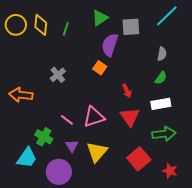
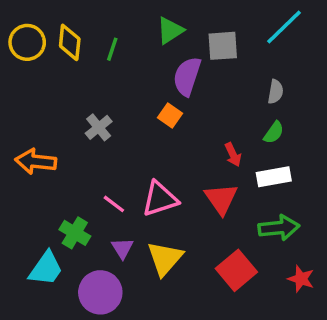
red arrow: (127, 91) -> (233, 155), moved
red star: (170, 171) -> (301, 279), moved

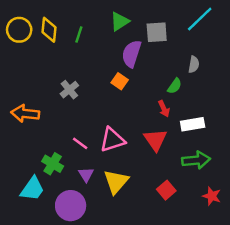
green semicircle: (274, 133) -> (175, 86), moved
red square: (236, 270) -> (166, 190), size x0.7

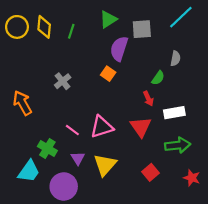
orange arrow: (25, 114) -> (22, 103), turned 55

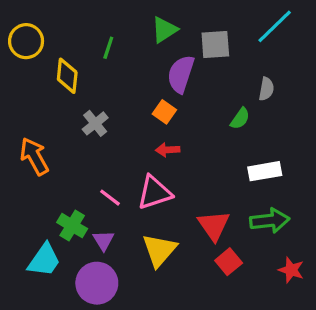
yellow diamond: (44, 27) -> (67, 76), moved
red arrow: (148, 99) -> (168, 150), moved, turned 112
red triangle: (141, 127) -> (214, 226), moved
purple triangle: (78, 158) -> (103, 240), moved

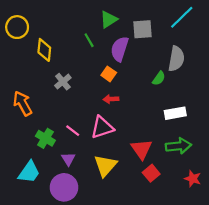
green line: (108, 48) -> (89, 40), moved, turned -48
gray semicircle: (266, 89) -> (176, 59), size x1.6
green cross: (72, 226) -> (45, 138), moved

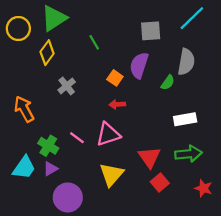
green triangle: (109, 19) -> (54, 18), moved, size x1.4
purple semicircle: (120, 49) -> (139, 65), moved
yellow diamond: (44, 50) -> (47, 53), turned 30
purple triangle: (68, 159) -> (51, 169), moved, turned 32
cyan trapezoid: (29, 172) -> (24, 168), moved

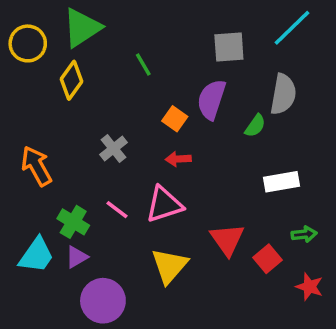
gray cross: (67, 86) -> (113, 148), moved
green arrow: (188, 154) -> (304, 234), moved, size x0.6
red square: (160, 183) -> (267, 259), moved

